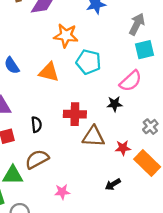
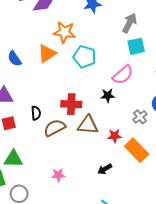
orange triangle: (49, 72) -> (47, 54), moved, turned -48
brown semicircle: (37, 159) -> (55, 128), moved

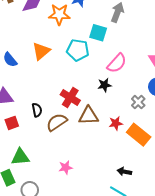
orange star: (64, 32) -> (59, 14), moved
cyan square: (136, 46) -> (98, 33), moved, turned 36
red cross: (71, 104) -> (70, 97), turned 36
black arrow: (105, 169) -> (124, 172), moved, turned 48

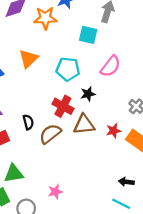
cyan pentagon: (78, 50) -> (68, 69), moved
black star: (104, 85) -> (88, 94), moved
pink star: (66, 167) -> (55, 192), moved

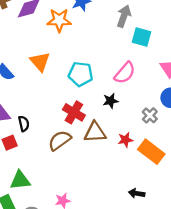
cyan square: (88, 35) -> (142, 37), moved
orange triangle: (28, 59) -> (40, 62), turned -30
black star: (88, 94) -> (110, 101), moved
black semicircle: (28, 122) -> (24, 124), moved

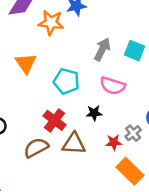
gray arrow: (124, 16) -> (102, 49), moved
pink semicircle: (125, 73) -> (113, 86), turned 60
red star: (125, 140) -> (114, 142), moved

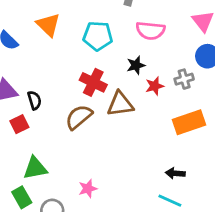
gray cross: (133, 133) -> (184, 79), turned 35
red star: (114, 142) -> (155, 86), moved
orange rectangle: (130, 171) -> (189, 122), turned -52

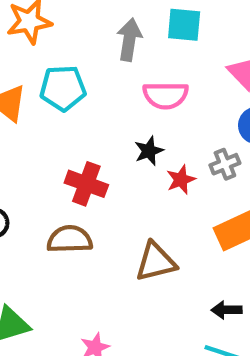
cyan pentagon: (98, 36) -> (63, 88), moved
brown triangle: (120, 104) -> (156, 262), moved
brown semicircle: (79, 117) -> (70, 239), turned 44

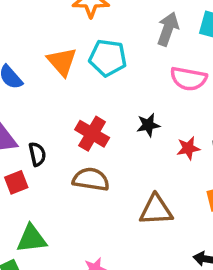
black star: (149, 151) -> (148, 125), moved
red cross: (86, 184) -> (92, 134), moved

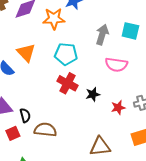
orange triangle: (62, 62) -> (26, 53), moved
red cross: (92, 134) -> (68, 83), moved
brown semicircle: (91, 179) -> (45, 130), moved

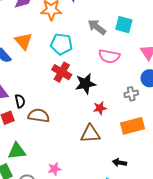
gray arrow: (102, 35) -> (97, 27), turned -72
black star: (93, 94) -> (85, 84), size x1.5
red star: (118, 107) -> (100, 108), moved

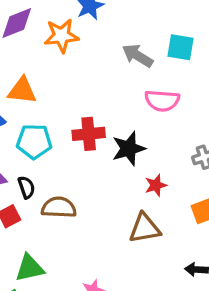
orange triangle: (23, 41) -> (22, 91), turned -36
cyan pentagon: (61, 44) -> (34, 141), moved
red cross: (62, 72) -> (89, 134), turned -30

